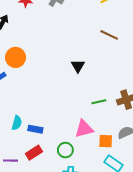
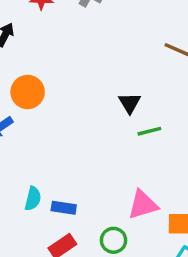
green line: (99, 102) -> (149, 131), moved

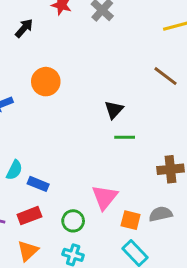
orange circle: (28, 92) -> (46, 82), moved
pink triangle: (143, 205) -> (105, 197), turned -48

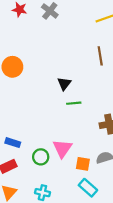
brown line: (165, 76) -> (100, 56), turned 48
green circle: (73, 221) -> (41, 157), moved

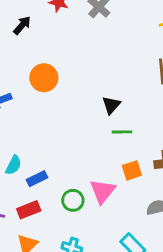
blue rectangle: (13, 143) -> (37, 179), turned -48
orange square: (83, 164) -> (132, 170), moved, turned -32

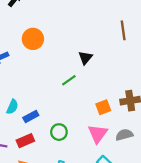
green line: (122, 132) -> (69, 80), moved, turned -32
pink triangle: (103, 191) -> (98, 134), moved

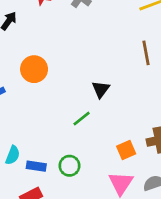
blue rectangle: (31, 116) -> (36, 166), turned 40
green circle: (59, 132) -> (69, 166), moved

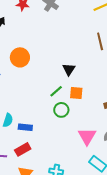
orange square: (126, 150) -> (76, 93), moved, turned 32
green circle: (69, 166) -> (61, 110), moved

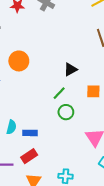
black triangle: (69, 69) -> (70, 69), turned 32
orange square: (76, 93) -> (93, 91), moved

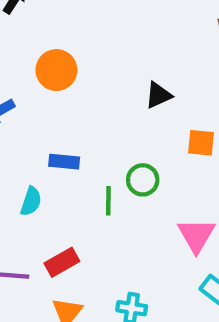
green line: (59, 93) -> (108, 201), moved, turned -48
blue rectangle: (30, 133) -> (64, 162), moved

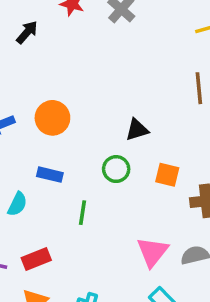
orange circle: (56, 70) -> (52, 118), moved
green circle: (143, 180) -> (116, 169), moved

